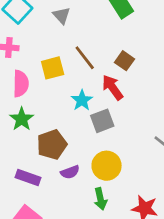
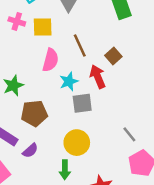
yellow square: (53, 68) -> (43, 27), moved
pink semicircle: (21, 84) -> (50, 60), moved
purple semicircle: (70, 172) -> (30, 151), moved, turned -35

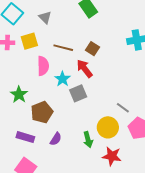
brown line: (80, 45) -> (63, 48), turned -36
yellow circle: (77, 143) -> (108, 127), moved
purple semicircle: (30, 151) -> (56, 139), moved
green arrow: (65, 170) -> (88, 140), moved

